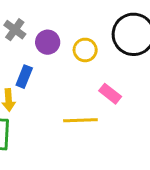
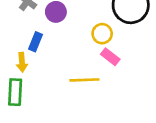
yellow circle: (85, 50) -> (102, 34), moved

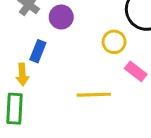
pink rectangle: (110, 57) -> (136, 71), moved

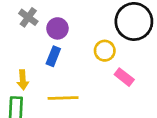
blue rectangle: (38, 51) -> (53, 56), moved
yellow line: (94, 95) -> (63, 98), moved

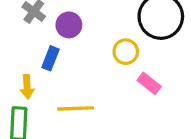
blue rectangle: (53, 56) -> (50, 58), moved

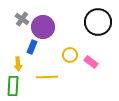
purple circle: (69, 25) -> (43, 27), size x1.5
yellow circle: (126, 52) -> (70, 55), moved

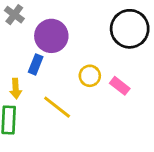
gray cross: (22, 19) -> (14, 15), moved
yellow line: (47, 77) -> (57, 107), turned 40

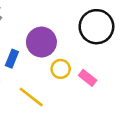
purple circle: (51, 36) -> (41, 42), moved

